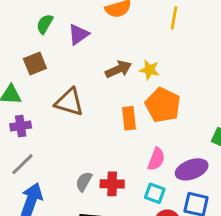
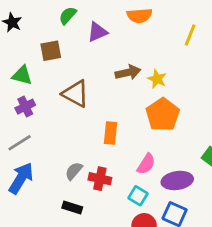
orange rectangle: (129, 118) -> (111, 133), moved
purple cross: (21, 126) -> (25, 107), turned -30

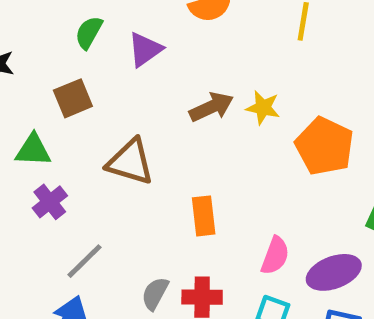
orange pentagon: (163, 115) -> (324, 146), moved
gray line: (20, 143) -> (85, 261), moved

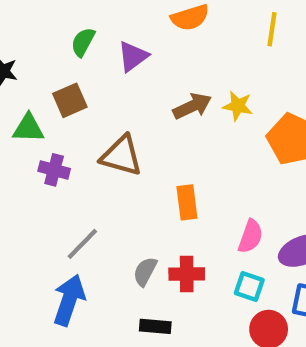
green triangle: (33, 150) -> (28, 128), moved
purple cross: (50, 202) -> (54, 170), moved, turned -36

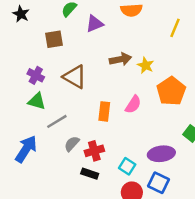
green triangle: (28, 128) -> (37, 101), moved
pink semicircle: (251, 236) -> (133, 104), moved
gray line: (82, 244) -> (57, 121), moved
red cross: (187, 274) -> (94, 151), turned -30
black rectangle: (155, 326) -> (90, 174), moved

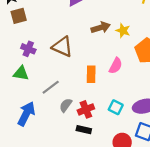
brown square: (54, 39) -> (19, 16), moved
green triangle: (37, 101) -> (21, 73), moved
cyan square: (127, 166) -> (116, 107), moved

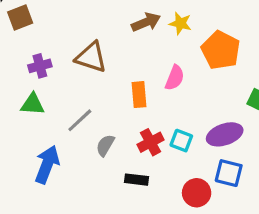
purple cross: (28, 49) -> (40, 66), turned -32
red cross: (86, 109) -> (151, 142), moved

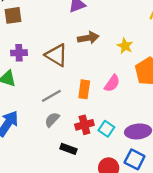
brown arrow: (146, 22) -> (88, 38), moved
gray line: (80, 120) -> (51, 96), moved

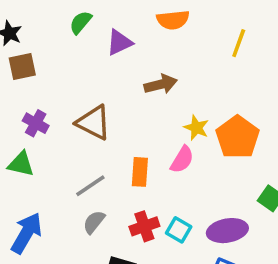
brown arrow: (88, 38) -> (161, 84), moved
yellow star: (125, 46) -> (196, 128), moved
purple cross: (19, 53) -> (36, 123), turned 35

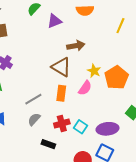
brown triangle: (94, 123) -> (61, 67), moved

